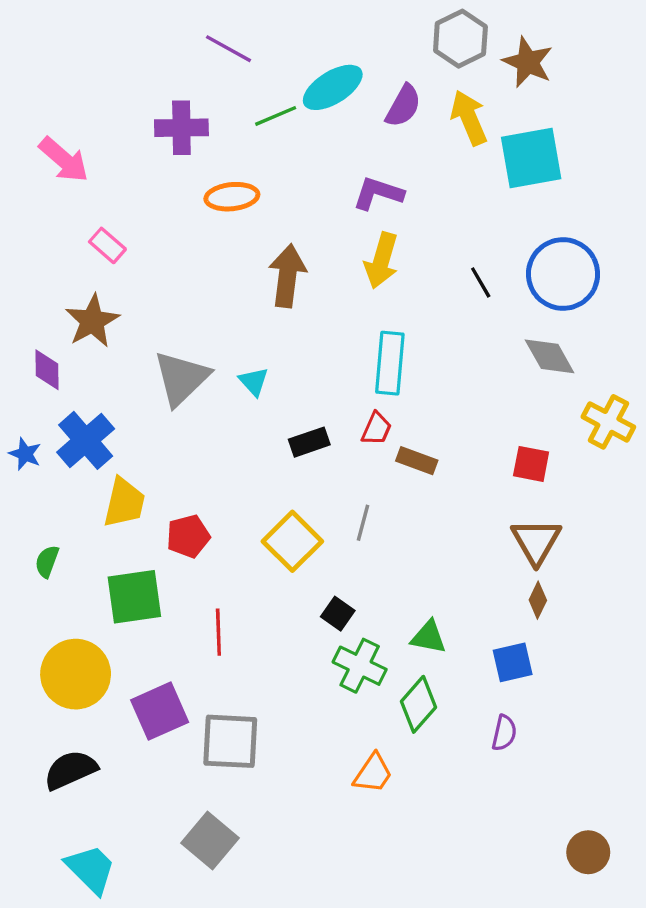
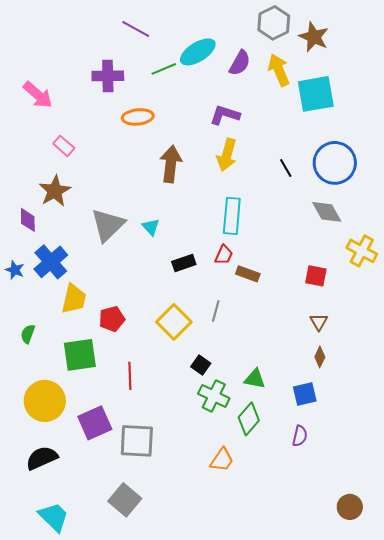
brown triangle: (536, 541) -> (319, 322), size x0.6

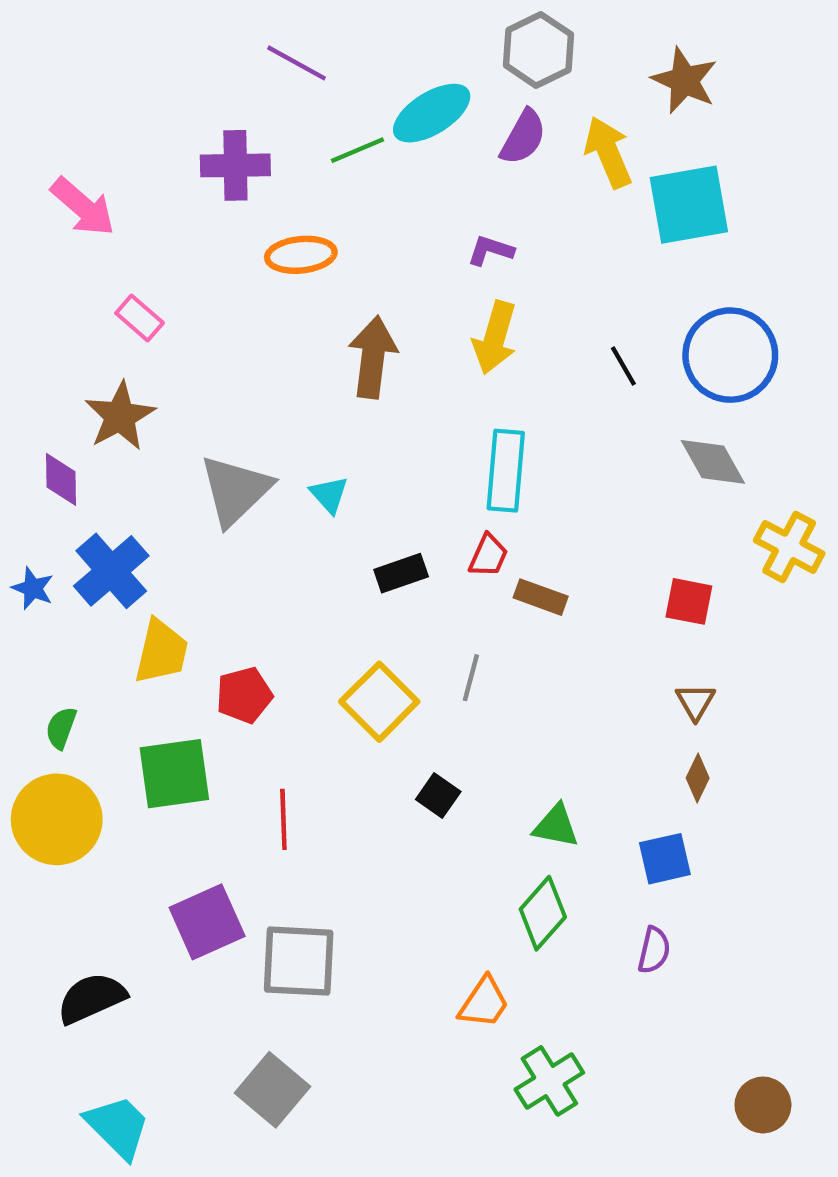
gray hexagon: (274, 23) -> (538, 50), moved
purple L-shape: (225, 115) -> (490, 250), size x0.7
green cross: (214, 396) -> (549, 1081), moved, turned 32
yellow circle: (45, 401) -> (57, 819), moved

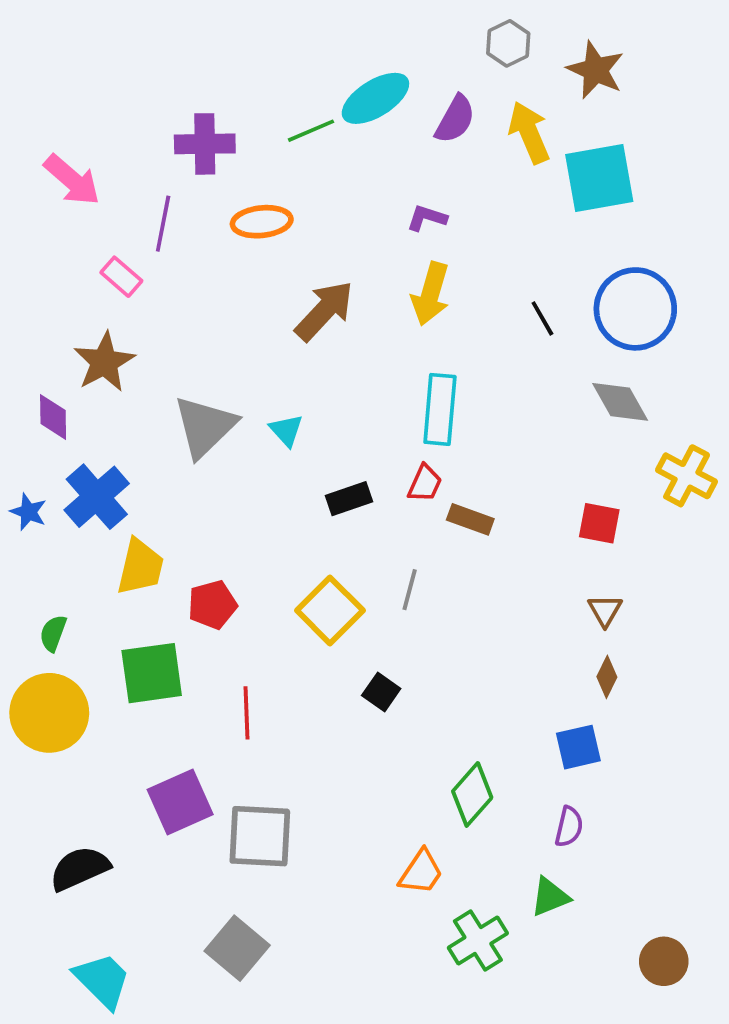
gray hexagon: (538, 50) -> (508, 43), moved, size x0.7
purple line: (296, 63) -> (163, 224), moved, turned 72
brown arrow: (373, 357) -> (324, 311), turned 36
green triangle: (556, 826) -> (550, 897), moved, turned -33

